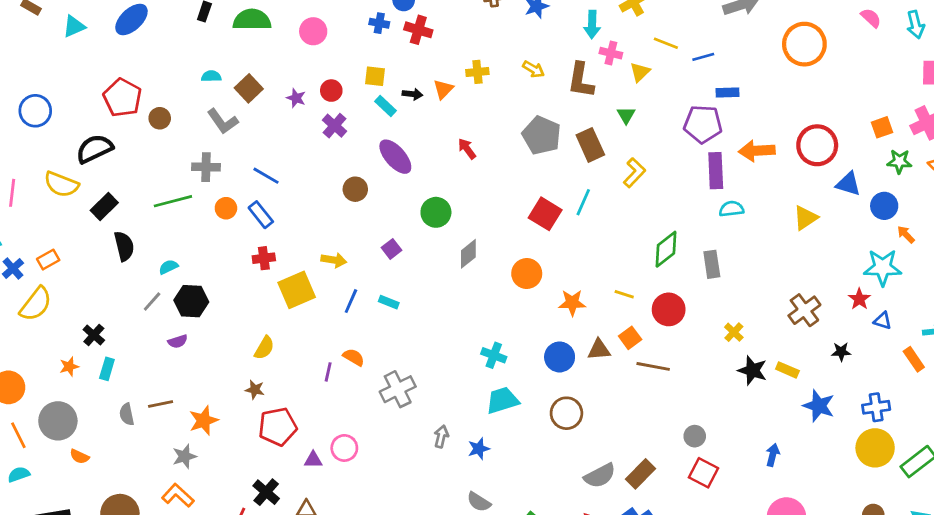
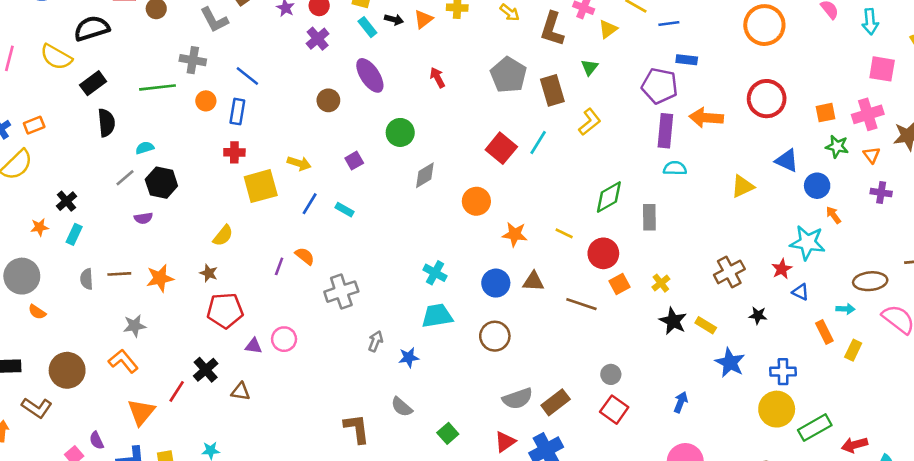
red circle: (817, 145) -> (767, 99), moved
blue rectangle: (261, 215) -> (237, 112), turned 40
orange square: (630, 338) -> (619, 284), moved
orange star: (204, 420) -> (160, 278), moved

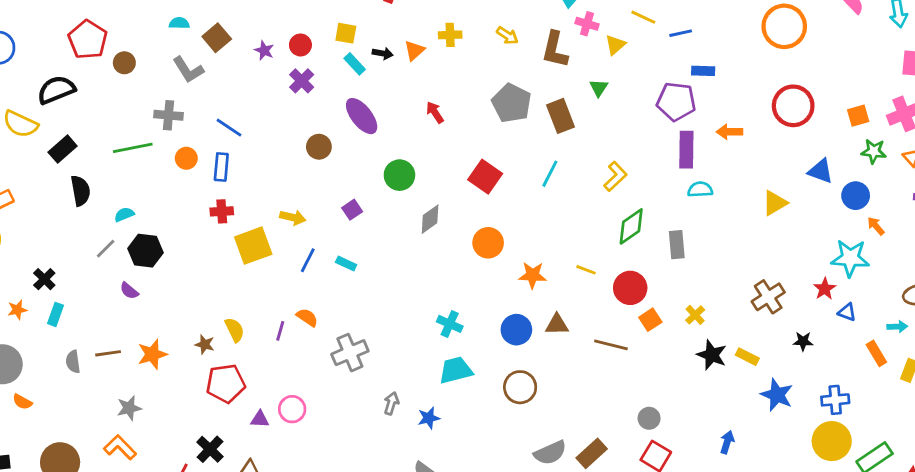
orange arrow: (706, 118) -> (729, 132), size x0.7
yellow L-shape: (590, 122) -> (615, 176), moved
red square: (501, 148) -> (485, 177), moved
purple semicircle: (143, 218) -> (129, 291), turned 54
yellow semicircle: (223, 236) -> (235, 330), moved, turned -60

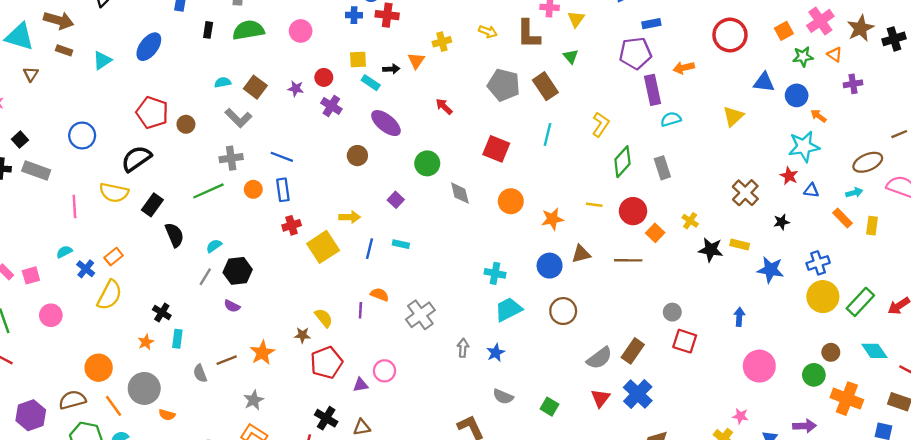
gray diamond: (430, 219) -> (460, 193), turned -55

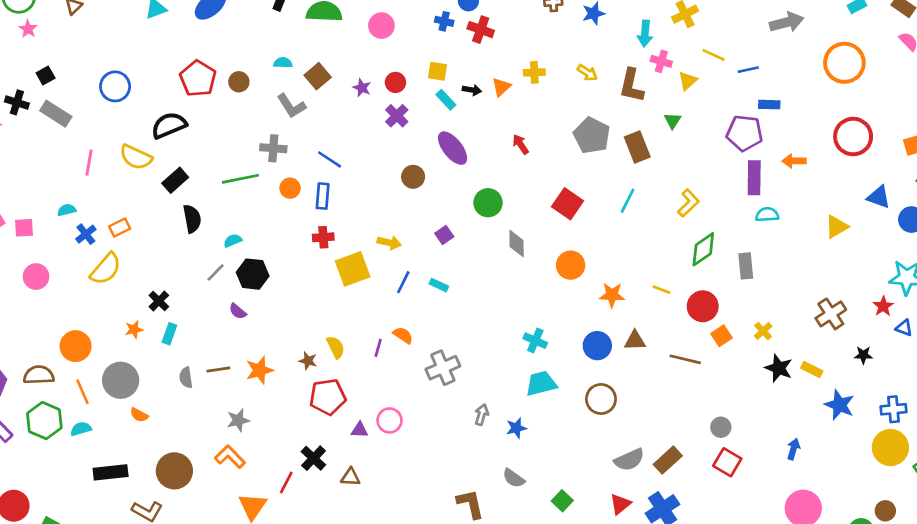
brown circle: (186, 124) -> (239, 82), moved

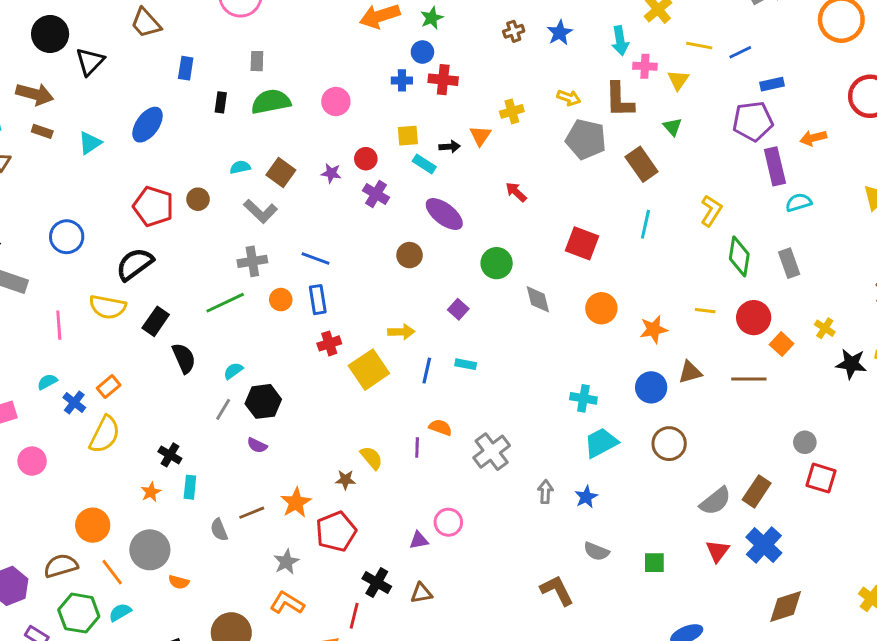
gray pentagon: (592, 135) -> (586, 139), moved
green diamond: (703, 249) -> (739, 256), turned -32
red pentagon: (328, 397) -> (336, 532), moved
green square: (562, 501) -> (654, 563), turned -30

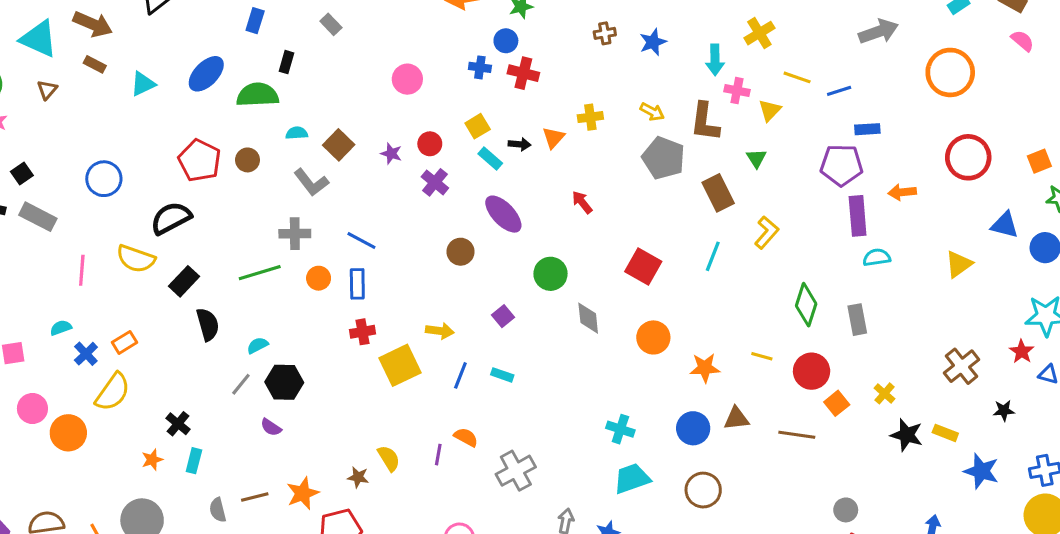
gray rectangle: (257, 61) -> (331, 24), turned -54
green semicircle: (271, 102) -> (258, 95), moved
yellow square: (408, 136) -> (478, 126), turned -35
yellow L-shape: (711, 211) -> (767, 232), moved
orange circle: (93, 525) -> (68, 433), moved

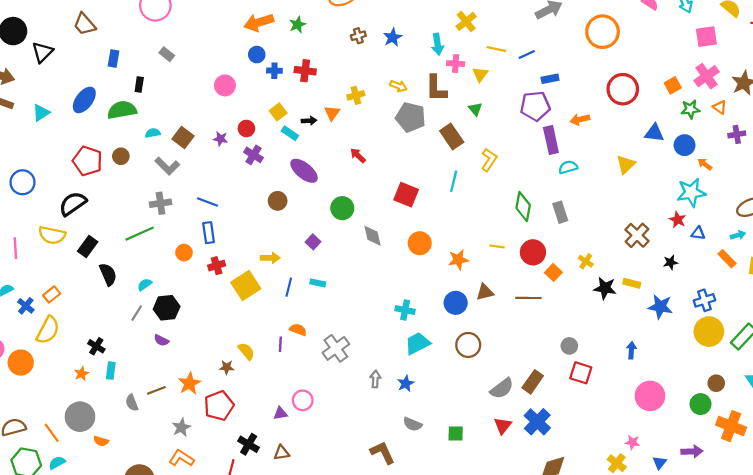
blue circle: (506, 41) -> (257, 55), moved
orange circle: (319, 278) -> (184, 253), moved

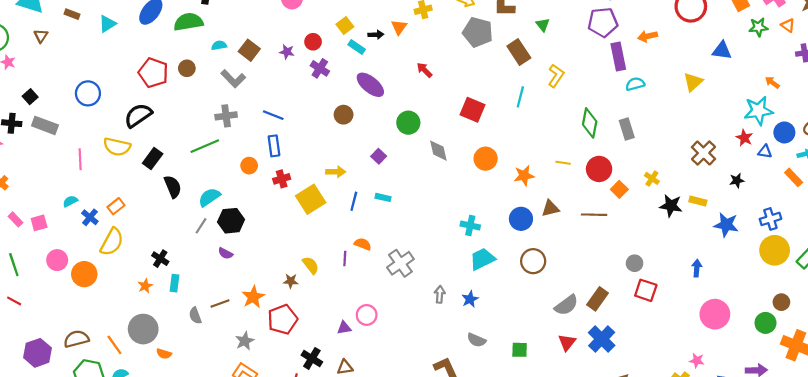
blue circle: (685, 145) -> (784, 132), moved
cyan semicircle: (145, 285) -> (209, 197), size x1.5

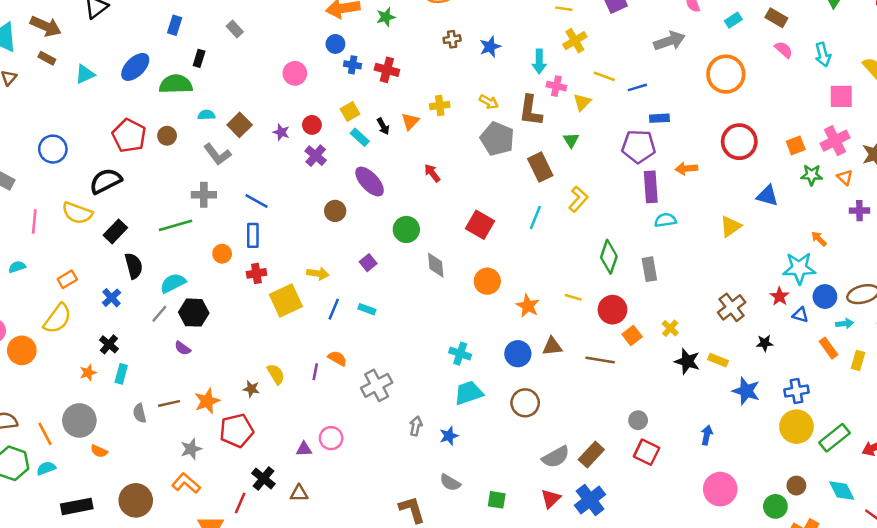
black arrow: (376, 35) -> (383, 126), turned 56
orange star: (524, 176) -> (528, 306), turned 30
blue cross: (90, 217) -> (112, 298), moved

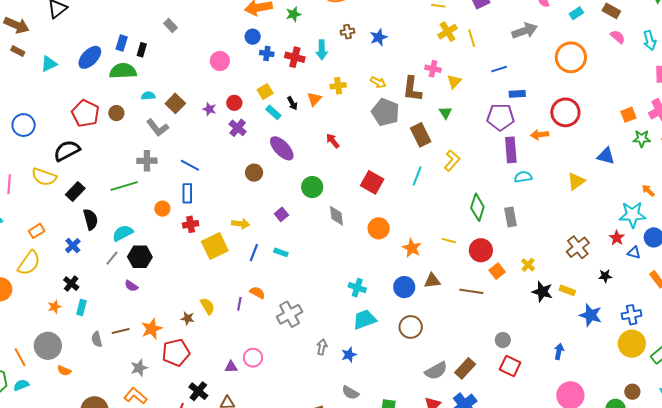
blue rectangle: (175, 25) -> (122, 43), moved
cyan arrow: (539, 61) -> (322, 50), moved
yellow line: (604, 76) -> (472, 38), moved, turned 54
red circle: (739, 142) -> (565, 112), moved

